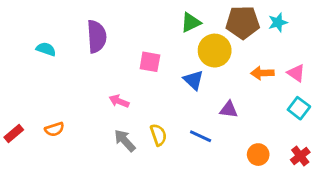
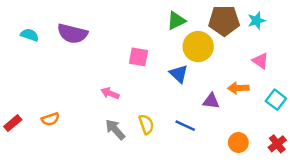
purple semicircle: (97, 36) -> (72, 34), moved, turned 108
cyan semicircle: (46, 49) -> (30, 35), moved
orange arrow: (262, 73) -> (238, 88), moved
pink triangle: (296, 73) -> (260, 61), moved

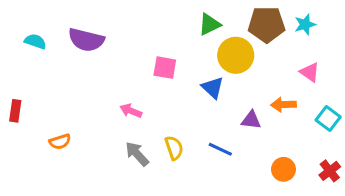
red rectangle: (13, 123) -> (15, 111), moved, turned -42

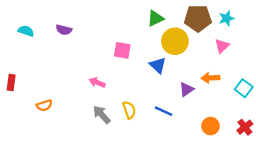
purple semicircle: (86, 40) -> (64, 30), size x0.6
pink triangle: (310, 72) -> (222, 46), moved, turned 42
purple triangle: (251, 120) -> (186, 89), turned -42

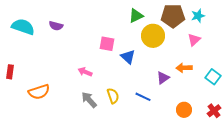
cyan semicircle: (26, 31) -> (23, 27), size x1.6
blue triangle: (158, 65) -> (128, 57), moved
orange semicircle: (44, 105) -> (39, 92), size x1.5

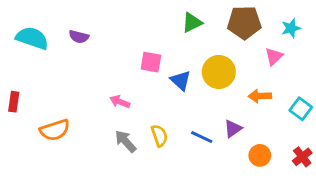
cyan star: (198, 16) -> (291, 28), moved
yellow circle: (153, 36) -> (219, 72), moved
purple triangle: (163, 78) -> (233, 129), moved

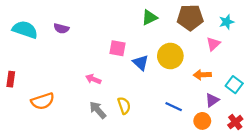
purple triangle: (233, 129) -> (212, 100), moved
blue line: (202, 137) -> (174, 107), moved

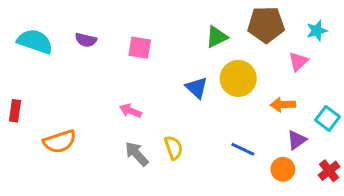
green triangle: (149, 17) -> (217, 37), moved
pink square: (117, 48) -> (140, 48), moved

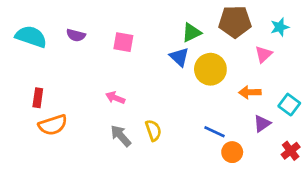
blue triangle: (197, 88) -> (179, 57), moved
red rectangle: (15, 111) -> (38, 98), moved
orange circle: (283, 169) -> (232, 152), moved

